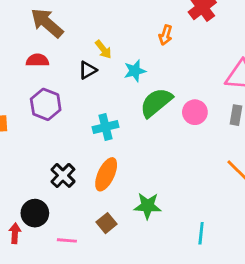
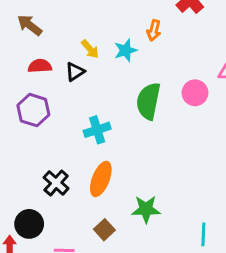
brown arrow: (47, 23) -> (30, 25), size x0.7
red semicircle: (37, 60) -> (40, 66), moved
cyan star: (135, 71) -> (126, 50), moved
green semicircle: (156, 103) -> (148, 101), turned -36
pink circle: (195, 112) -> (195, 93), moved

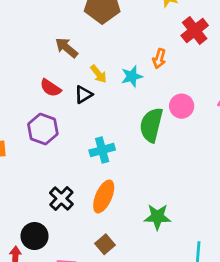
brown arrow: (30, 25) -> (66, 48), moved
red semicircle: (40, 66) -> (51, 88), turned -145
pink circle: (195, 93) -> (182, 106), moved
green star: (146, 209) -> (157, 217), moved

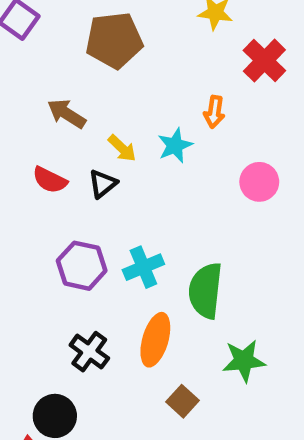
green semicircle: (151, 125) -> (205, 291), moved
purple hexagon: (43, 129) -> (82, 266), moved
brown square: (105, 244) -> (183, 401), moved

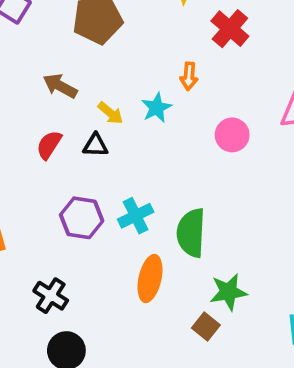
red semicircle: (50, 180) -> (49, 145), turned 100
black triangle: (103, 184) -> (95, 145), turned 44
black cross: (89, 352) -> (51, 296), moved
brown square: (183, 401) -> (206, 327), moved

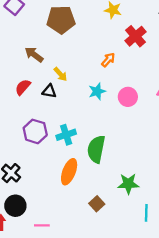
orange arrow: (189, 76) -> (108, 60), turned -152
cyan star: (157, 108) -> (97, 91), moved
green star: (228, 292) -> (128, 184), moved

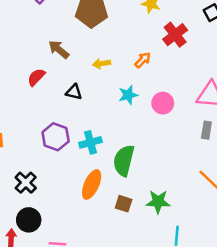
yellow arrow: (60, 74) -> (102, 64), moved, turned 120
red semicircle: (23, 87) -> (36, 77), moved
brown square: (97, 204) -> (124, 204), moved, turned -32

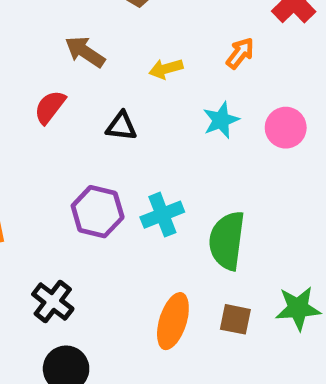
orange ellipse: (92, 184) -> (173, 321), moved

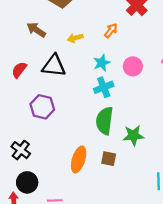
red semicircle: (50, 107) -> (19, 70), moved
black triangle: (121, 126) -> (54, 66), size x1.6
cyan cross: (162, 215) -> (104, 87), moved
green star: (298, 308) -> (133, 135), moved

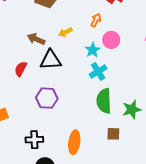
brown arrow: (36, 30) -> (36, 39), moved
pink circle: (133, 66) -> (111, 40), moved
black cross: (21, 150) -> (34, 140), turned -30
orange ellipse: (79, 159) -> (74, 142), moved

